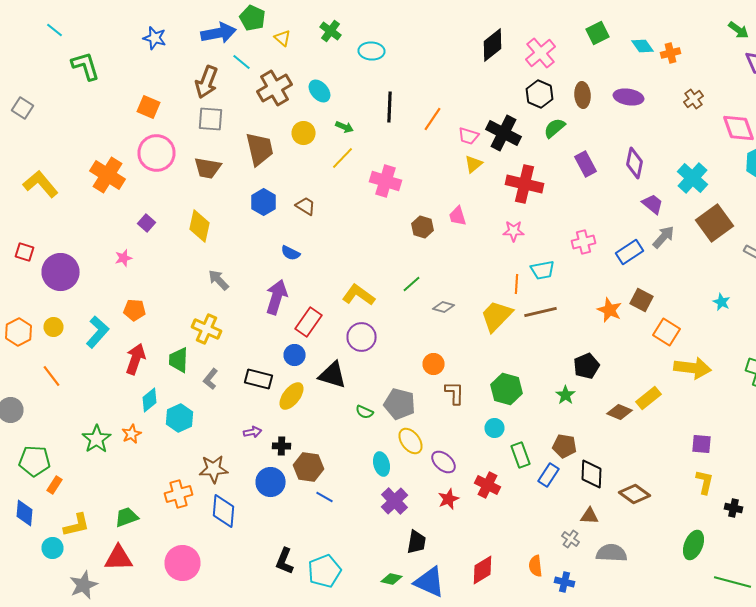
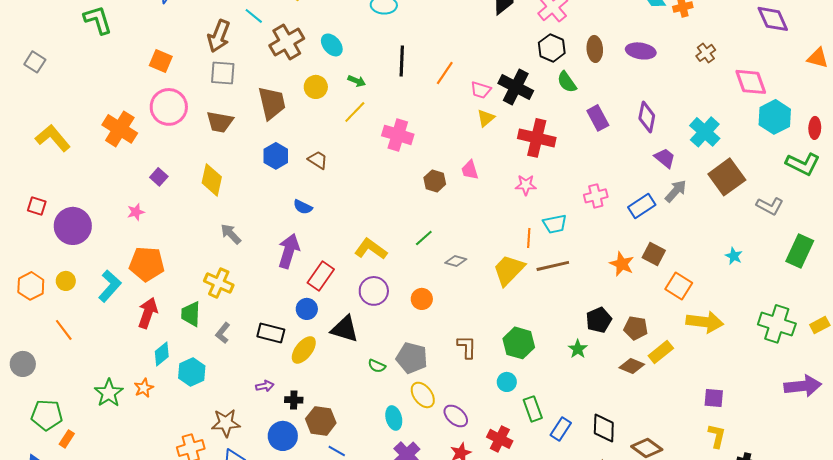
green semicircle: (554, 128) -> (567, 82), turned -85
orange pentagon: (134, 310) -> (147, 264), size x1.6
orange circle: (434, 364) -> (422, 299), moved
brown pentagon: (564, 446) -> (636, 328), moved

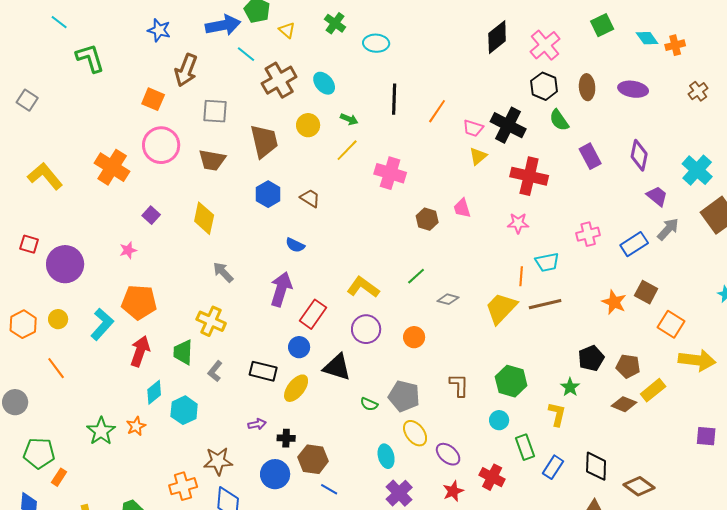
brown arrow: (219, 36) -> (186, 70), moved
yellow L-shape: (717, 436) -> (557, 414), moved

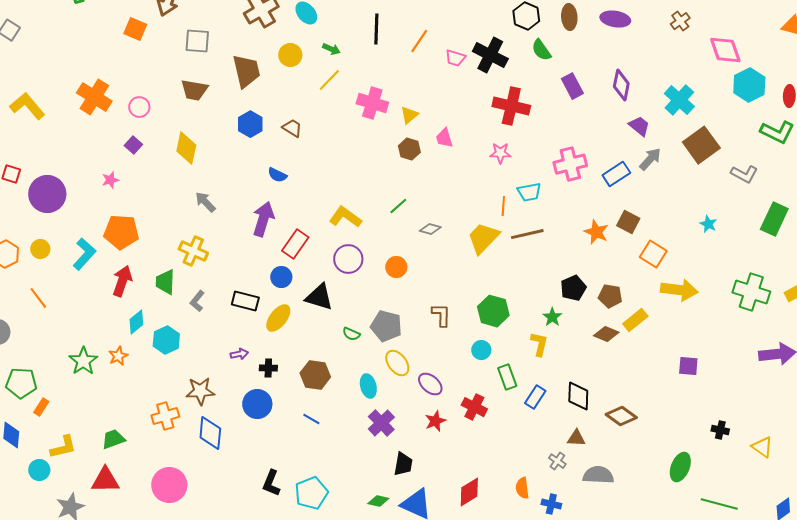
pink circle: (161, 145) -> (139, 107), moved, size x0.6
yellow triangle: (478, 156) -> (409, 115), moved
pink cross: (588, 234) -> (570, 164), size x1.4
brown hexagon: (313, 459) -> (315, 375), moved

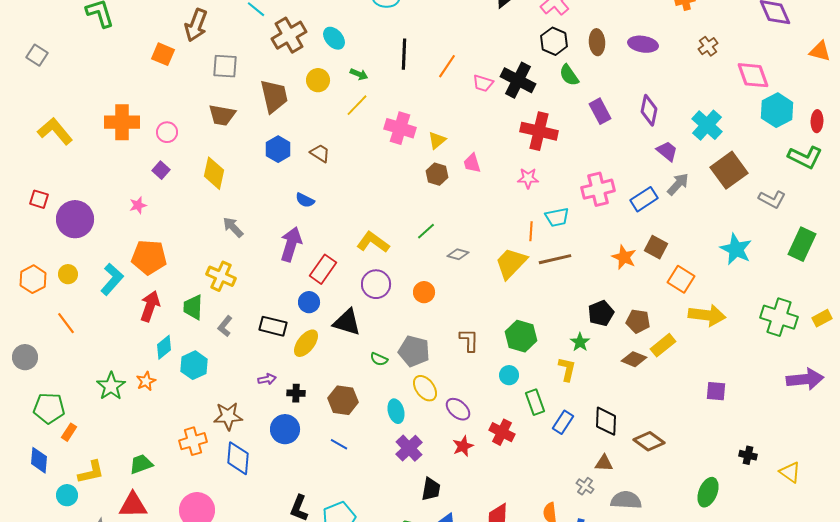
orange cross: (94, 97) -> (122, 122), turned -32
cyan star: (708, 224) -> (736, 249), size x1.8

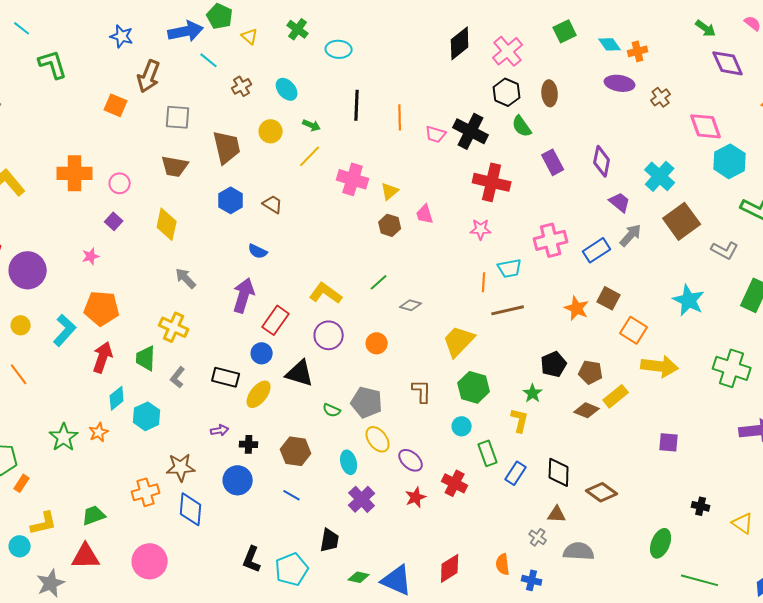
brown cross: (289, 35) -> (242, 86), size x0.6
purple ellipse: (643, 44) -> (620, 83), moved
orange line: (447, 66) -> (400, 117), turned -35
yellow trapezoid: (511, 263) -> (459, 341), moved
black trapezoid: (431, 489) -> (330, 540), moved

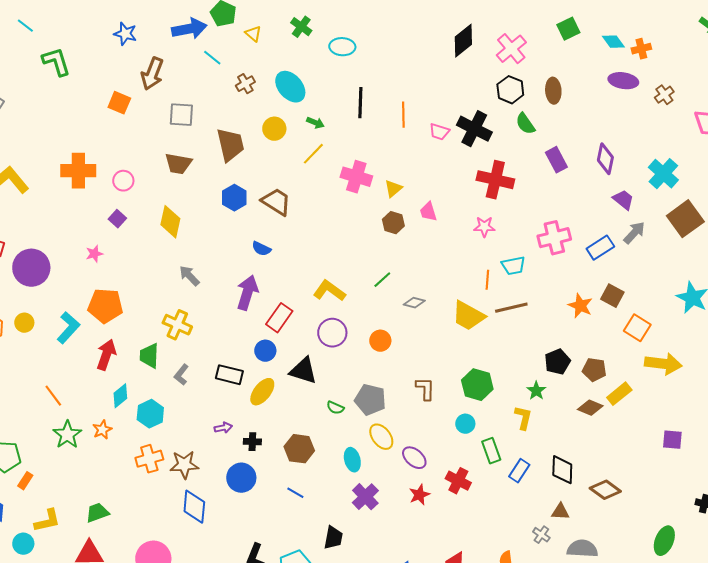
cyan ellipse: (287, 89) -> (290, 87), size x1.4
brown trapezoid: (273, 204) -> (276, 202), size x1.5
yellow trapezoid: (459, 341) -> (468, 316), moved, turned -105
orange line: (19, 374) -> (53, 396), moved
orange cross: (146, 492) -> (149, 459), moved

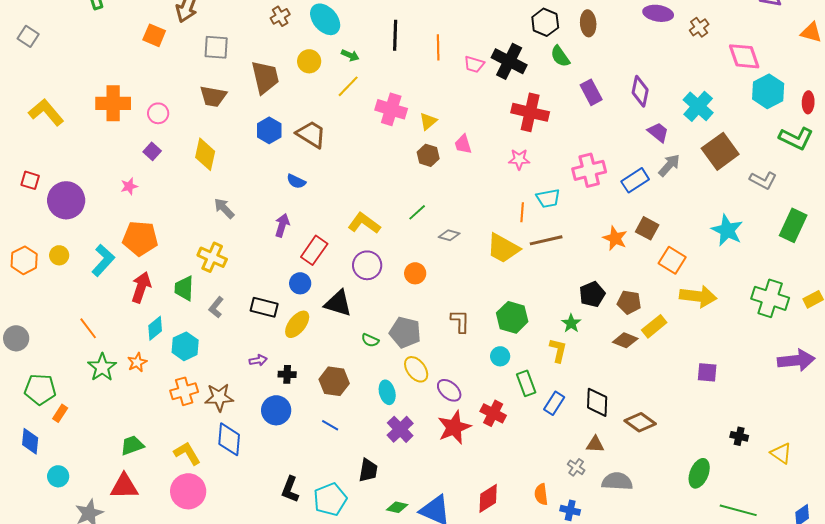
purple arrow: (247, 293) -> (282, 225), size x0.7
red star: (419, 495) -> (454, 427), size x1.6
yellow L-shape: (47, 521) -> (187, 453), moved, turned -108

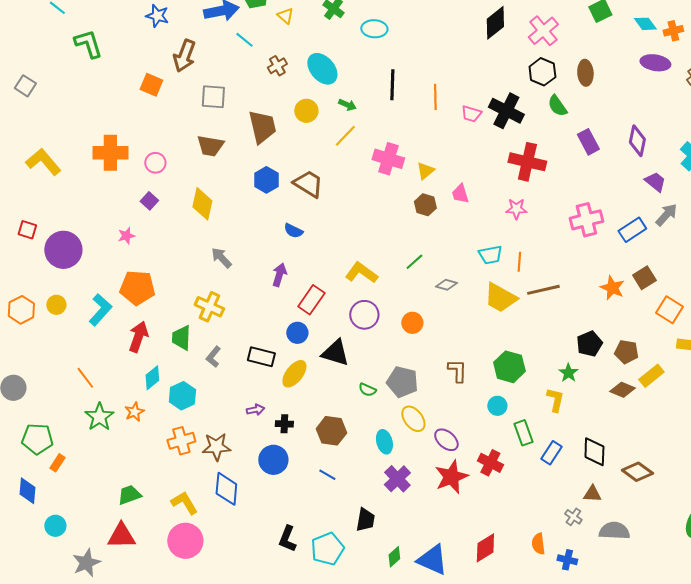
cyan trapezoid: (548, 198) -> (490, 255), moved
brown square: (647, 228) -> (644, 278), turned 30
green diamond: (397, 507) -> (394, 557), turned -55

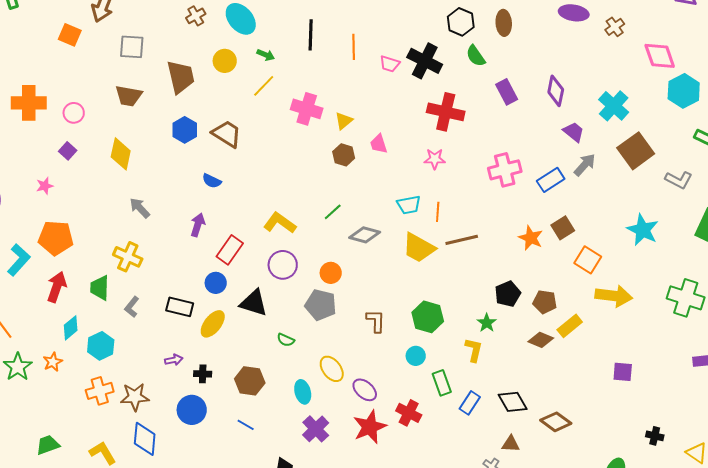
gray diamond: (446, 285) -> (365, 235), size x1.4
gray pentagon: (402, 382) -> (321, 305), moved
black diamond: (594, 452) -> (513, 402), turned -32

